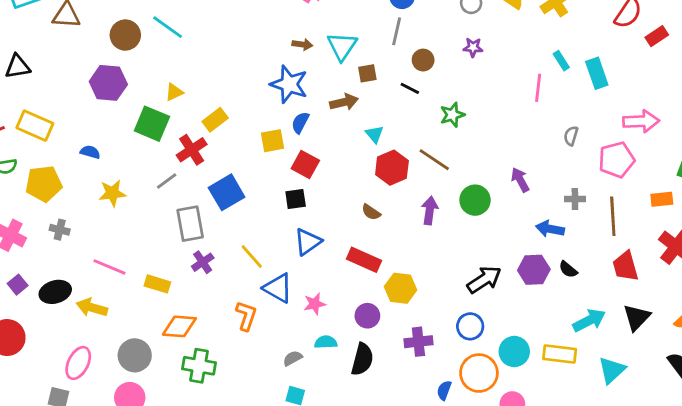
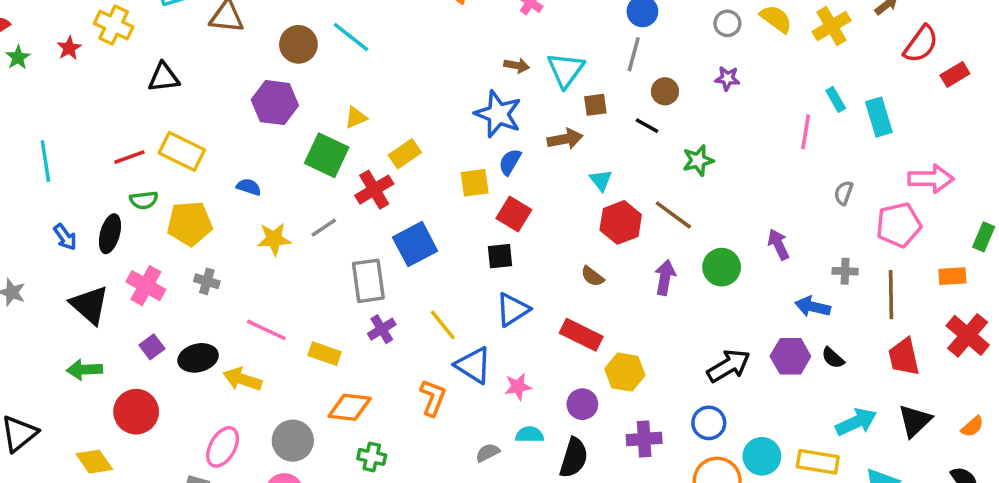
gray line: (167, 181) -> (324, 228), moved
green cross: (199, 366) -> (372, 457), size x0.7

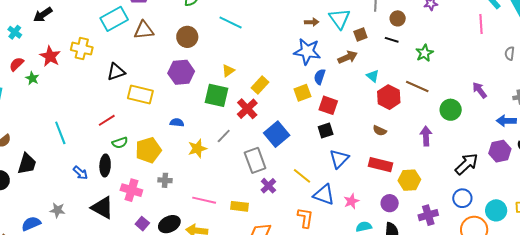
cyan line: (351, 37) -> (231, 23), moved
red star: (69, 48) -> (50, 56), moved, size x1.5
yellow rectangle: (182, 151) -> (140, 94), moved
purple arrow: (665, 277) -> (426, 136), moved

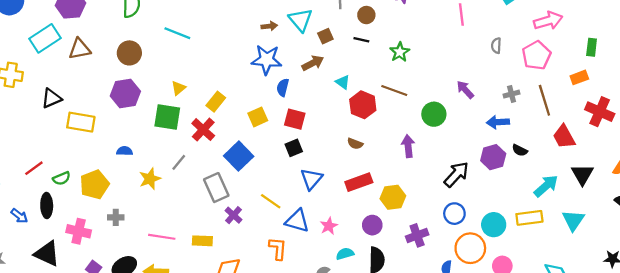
yellow square: (302, 93) -> (258, 117), moved
red line: (107, 120) -> (34, 168), moved
red rectangle: (380, 165) -> (359, 182), turned -30

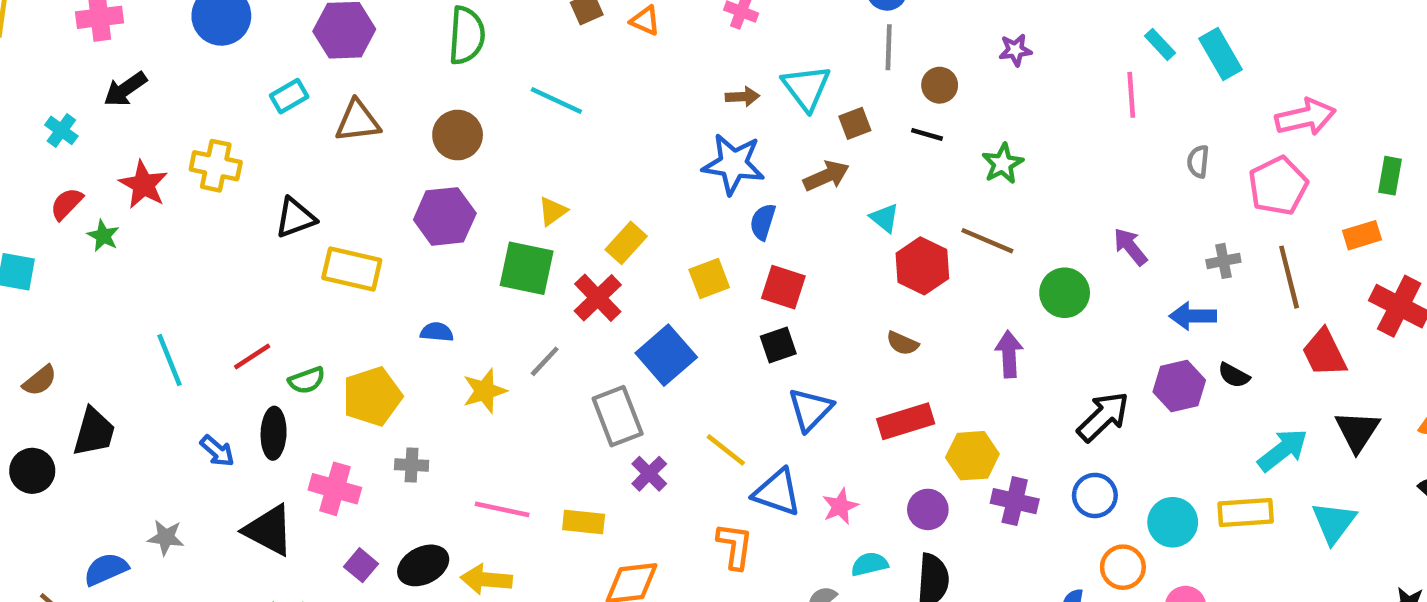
cyan rectangle: (45, 38) -> (289, 96), size x0.6
purple cross: (417, 235) -> (1015, 501), moved, turned 30
orange circle: (470, 248) -> (1123, 567), size x0.7

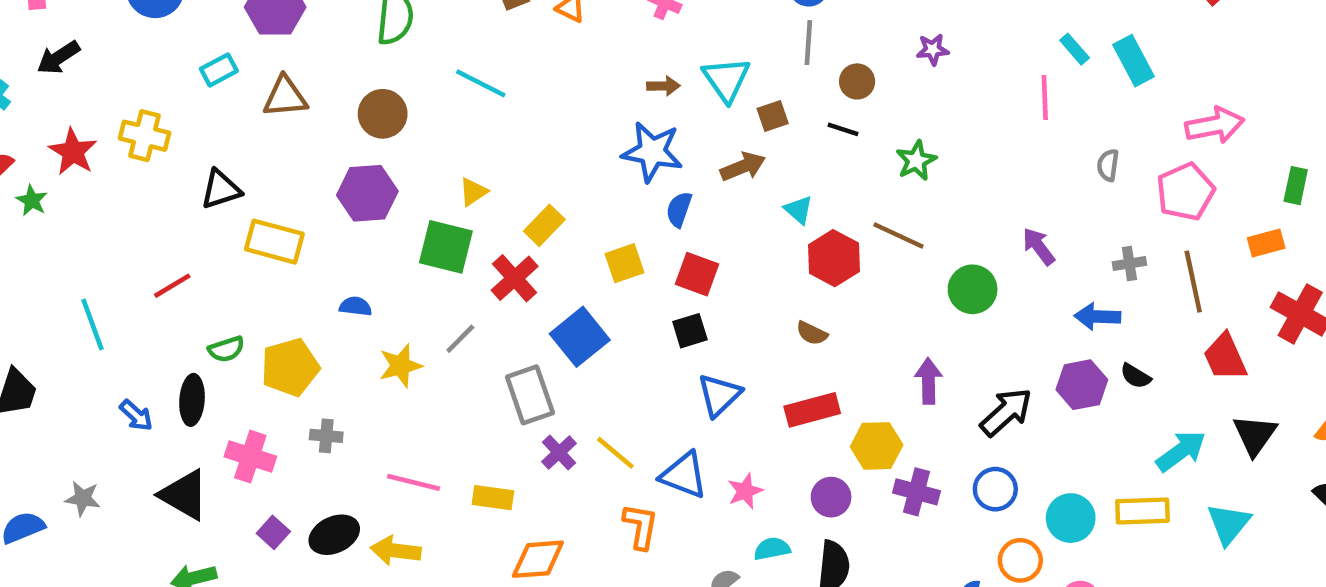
purple arrow: (1009, 354) -> (928, 381), moved
red line: (252, 356) -> (172, 286), moved
yellow line: (726, 450) -> (615, 453), moved

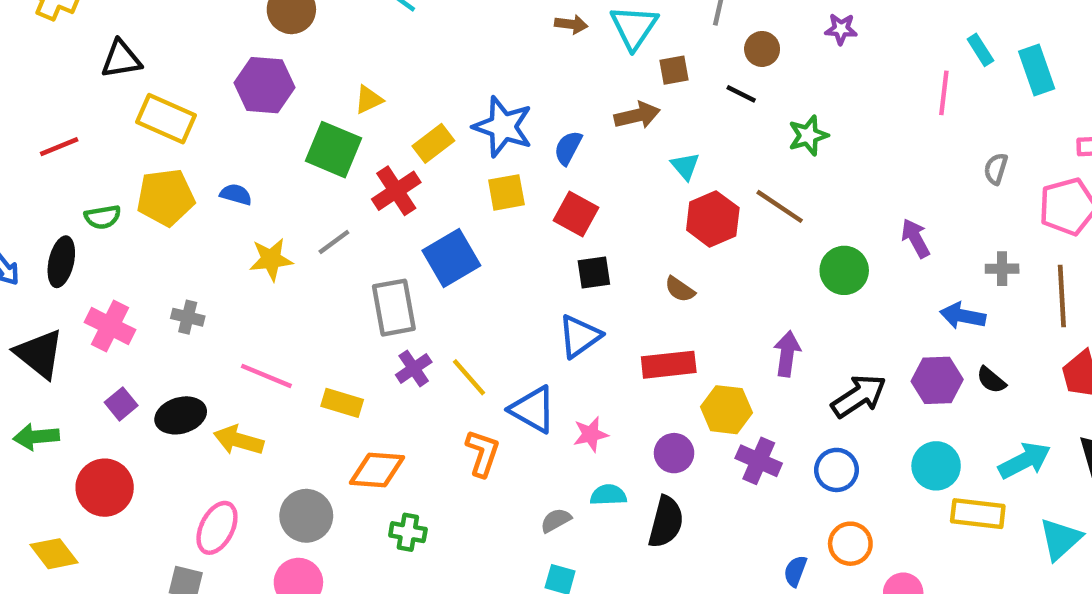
blue star: (652, 152) -> (503, 127), moved
black square: (690, 331) -> (594, 273), moved
yellow pentagon: (290, 367) -> (166, 197), moved
cyan circle: (1071, 518) -> (936, 466), moved

